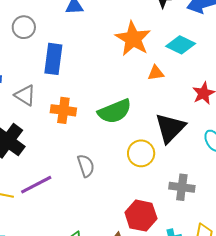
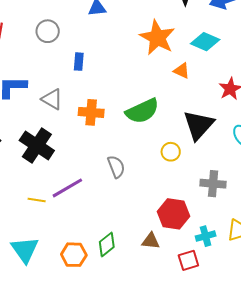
blue rectangle: (53, 59) -> (79, 62), size x0.6
orange triangle: (156, 73) -> (182, 71), turned 36
yellow circle: (141, 153) -> (171, 152), size x0.7

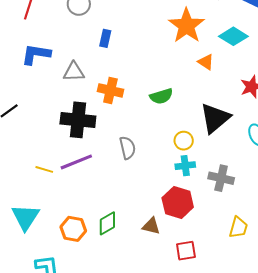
gray triangle: (52, 99) -> (74, 72), turned -40
green semicircle: (142, 111) -> (161, 96), size x0.7
black cross: (37, 145) -> (78, 120), moved, turned -36
cyan cross: (206, 236) -> (185, 166), moved

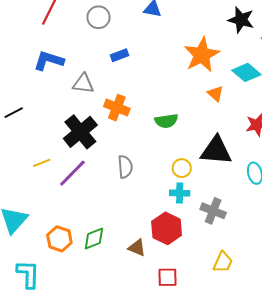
blue rectangle: (105, 38) -> (120, 55), turned 48
black triangle: (215, 118) -> (216, 150), turned 36
black cross: (78, 120) -> (80, 132), turned 36
purple line: (76, 162) -> (72, 173), turned -32
yellow line: (44, 169) -> (42, 163), moved, turned -48

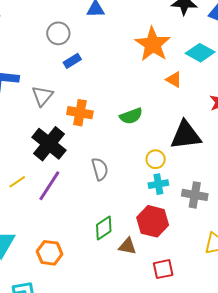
gray circle: (98, 17) -> (58, 33), moved
gray triangle: (83, 84) -> (42, 96), turned -45
green diamond: (94, 239) -> (104, 228), moved

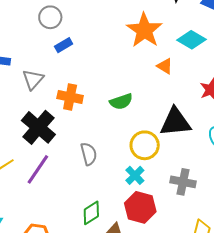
yellow circle: (156, 159) -> (145, 145), size x1.5
cyan cross: (158, 184) -> (135, 175), moved, turned -36

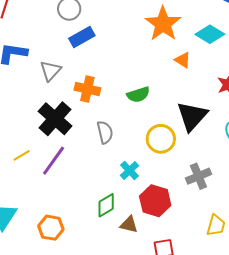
blue rectangle: (64, 45) -> (82, 37), size x1.4
black triangle: (175, 122) -> (192, 116), turned -44
gray semicircle: (89, 154) -> (105, 132), moved
cyan cross: (135, 175) -> (129, 170), moved
gray cross: (183, 182) -> (198, 176), turned -35

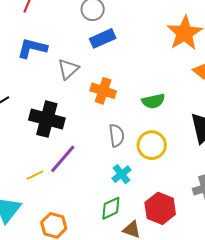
black cross: (55, 119) -> (47, 119), moved, turned -32
yellow circle: (161, 139) -> (152, 145), moved
yellow line: (22, 155) -> (35, 175), moved
cyan cross: (129, 170) -> (122, 174), moved

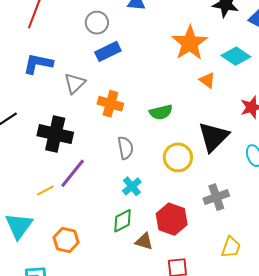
yellow circle: (152, 145) -> (178, 157), moved

